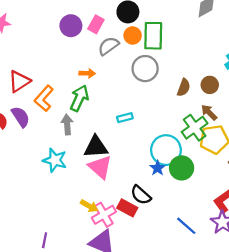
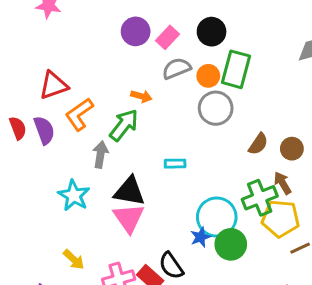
orange circle: (133, 35) -> (208, 76), moved
yellow arrow: (89, 206) -> (74, 259), moved

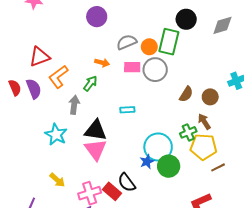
black circle: (212, 32) -> (186, 19), moved
pink rectangle: (168, 37) -> (132, 67), moved, turned 49
green arrow: (124, 125) -> (90, 83), size x0.7
green cross: (260, 198) -> (188, 132), size x0.7

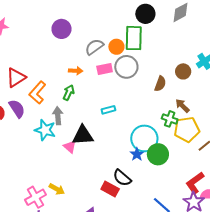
brown circle: (210, 97) -> (183, 71), moved
green cross: (188, 132) -> (170, 119), turned -35
cyan star: (56, 134) -> (45, 130), moved
pink triangle: (96, 149) -> (70, 147), moved, size x0.6
pink cross: (90, 193) -> (36, 197), moved

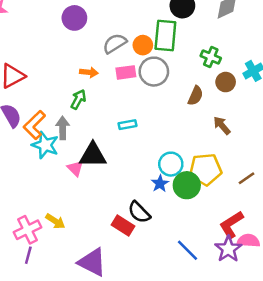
orange L-shape: (37, 93) -> (34, 125), moved
green cross: (170, 119) -> (211, 57), moved
yellow pentagon: (187, 129) -> (205, 169), moved
cyan circle: (144, 138) -> (171, 164), size x0.7

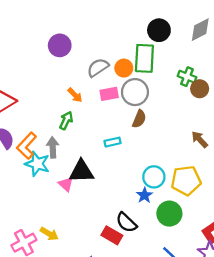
orange arrow: (89, 72) -> (75, 95), turned 42
brown circle: (226, 82) -> (200, 89), moved
brown semicircle: (195, 96) -> (139, 119), moved
green circle: (187, 185) -> (169, 214), moved

